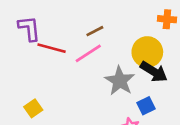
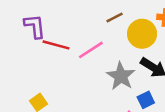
brown line: (95, 31) -> (115, 18), moved
yellow circle: (147, 52) -> (142, 34), moved

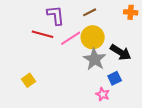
purple L-shape: (35, 26) -> (56, 15), moved
yellow circle: (142, 34) -> (93, 37), moved

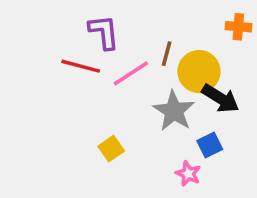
brown line: (90, 12) -> (167, 54), moved, turned -48
yellow circle: (93, 37) -> (199, 72), moved
yellow square: (29, 80) -> (111, 149), moved

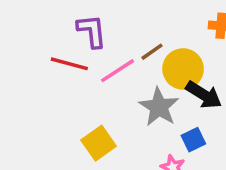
brown line: (167, 54) -> (152, 52), turned 40
yellow square: (111, 149) -> (99, 143), size x1.4

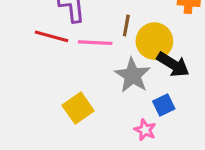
brown line: (152, 52) -> (126, 25), turned -45
pink line: (118, 71) -> (95, 43), turned 36

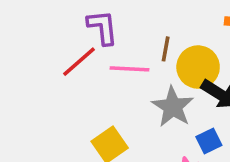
red line: (52, 36) -> (79, 62), turned -56

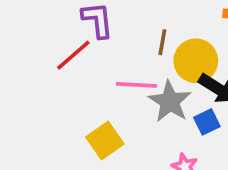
pink line: (130, 69) -> (136, 85), moved
blue square: (209, 141) -> (207, 122), moved

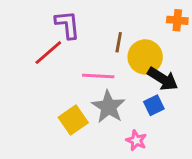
gray star: (170, 102) -> (108, 107), moved

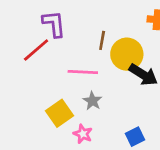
blue square: (154, 105) -> (135, 137), moved
gray star: (108, 107) -> (92, 101), size x0.6
pink star: (136, 140) -> (83, 134), moved

